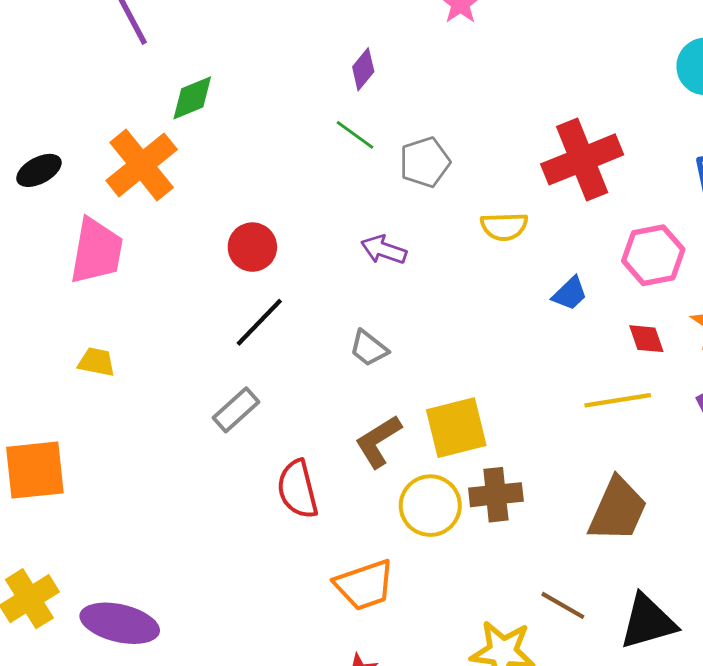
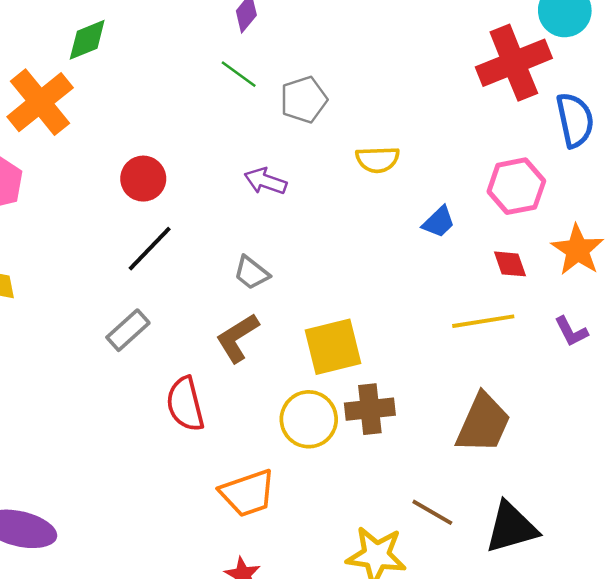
red cross: (582, 159) -> (514, 63), moved
brown L-shape: (378, 441) -> (237, 338), moved

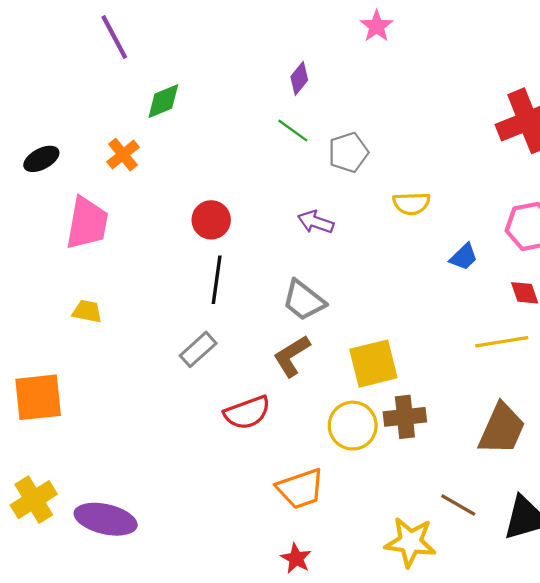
orange cross: (40, 102) -> (123, 155), size x0.6
black line: (150, 249) -> (217, 280), turned -36
gray trapezoid: (251, 273) -> (304, 300), size x1.4
red semicircle: (185, 404) -> (247, 413), turned -96

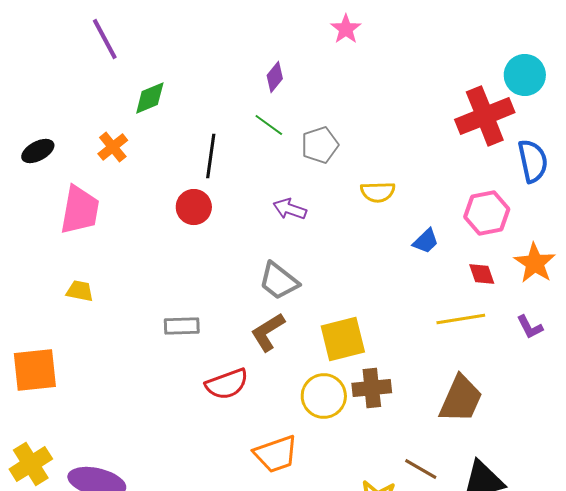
black line: (217, 280) -> (211, 156), moved
gray rectangle: (198, 349) -> (182, 326), turned 40

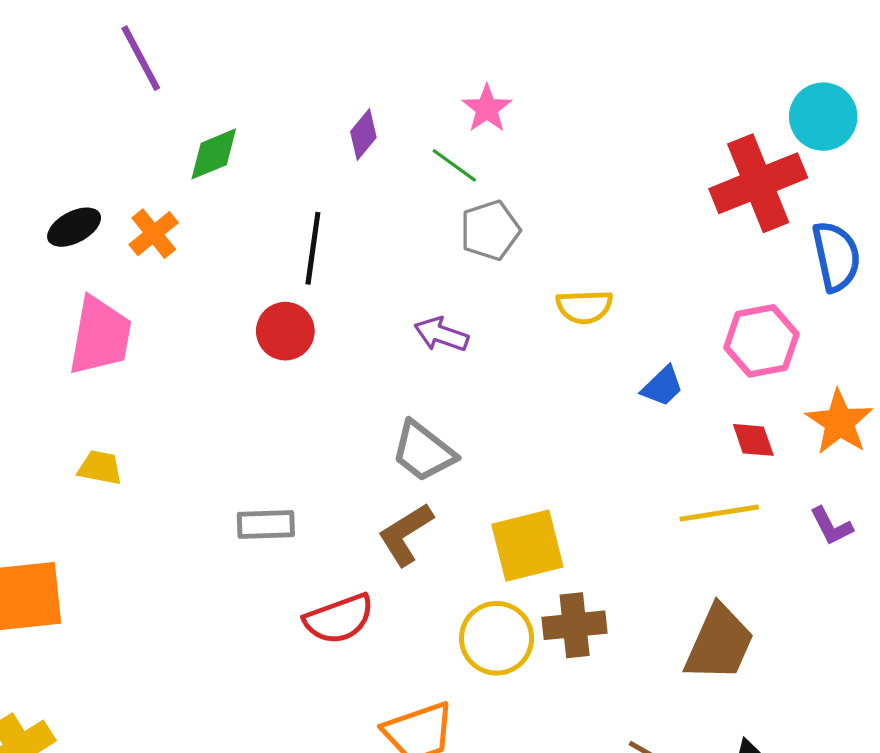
pink star: (346, 29) -> (487, 108), moved
purple diamond: (275, 77) -> (363, 134), moved
green line: (269, 125) -> (454, 165), moved
black ellipse: (38, 151) -> (74, 227), moved

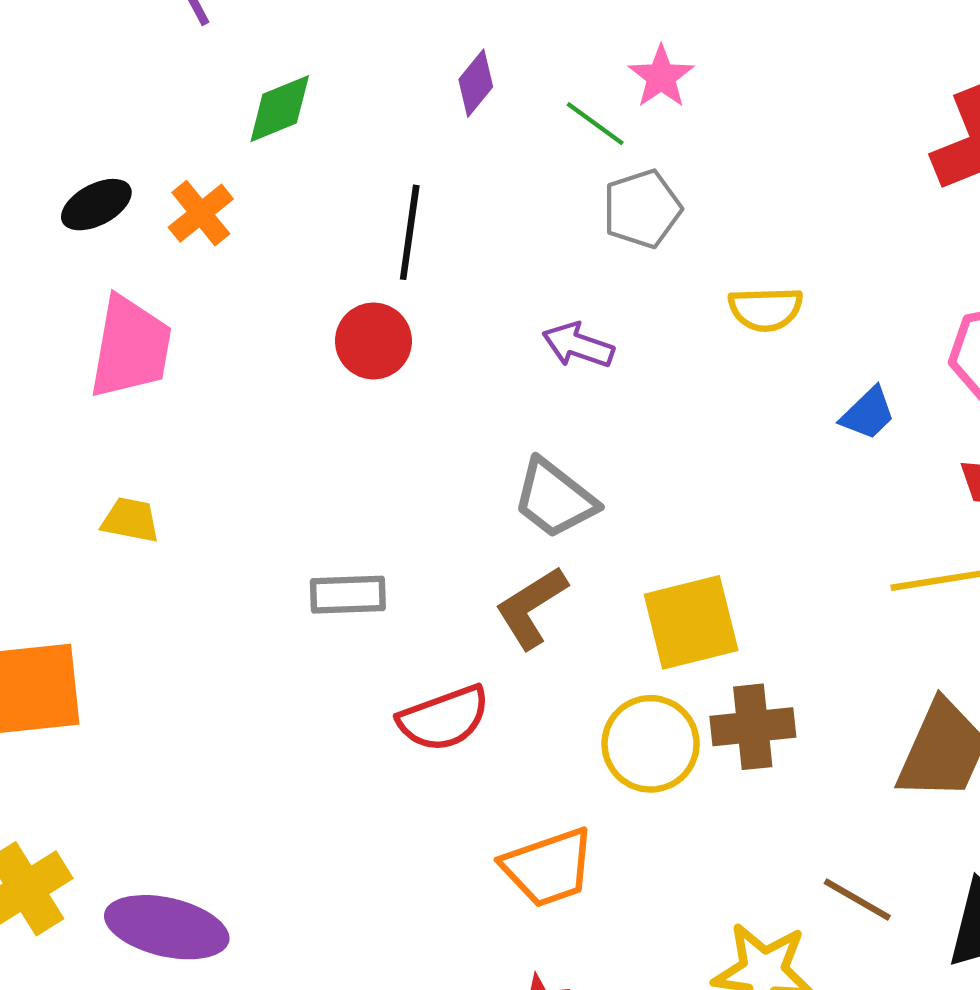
pink star: (487, 108) -> (661, 77), moved

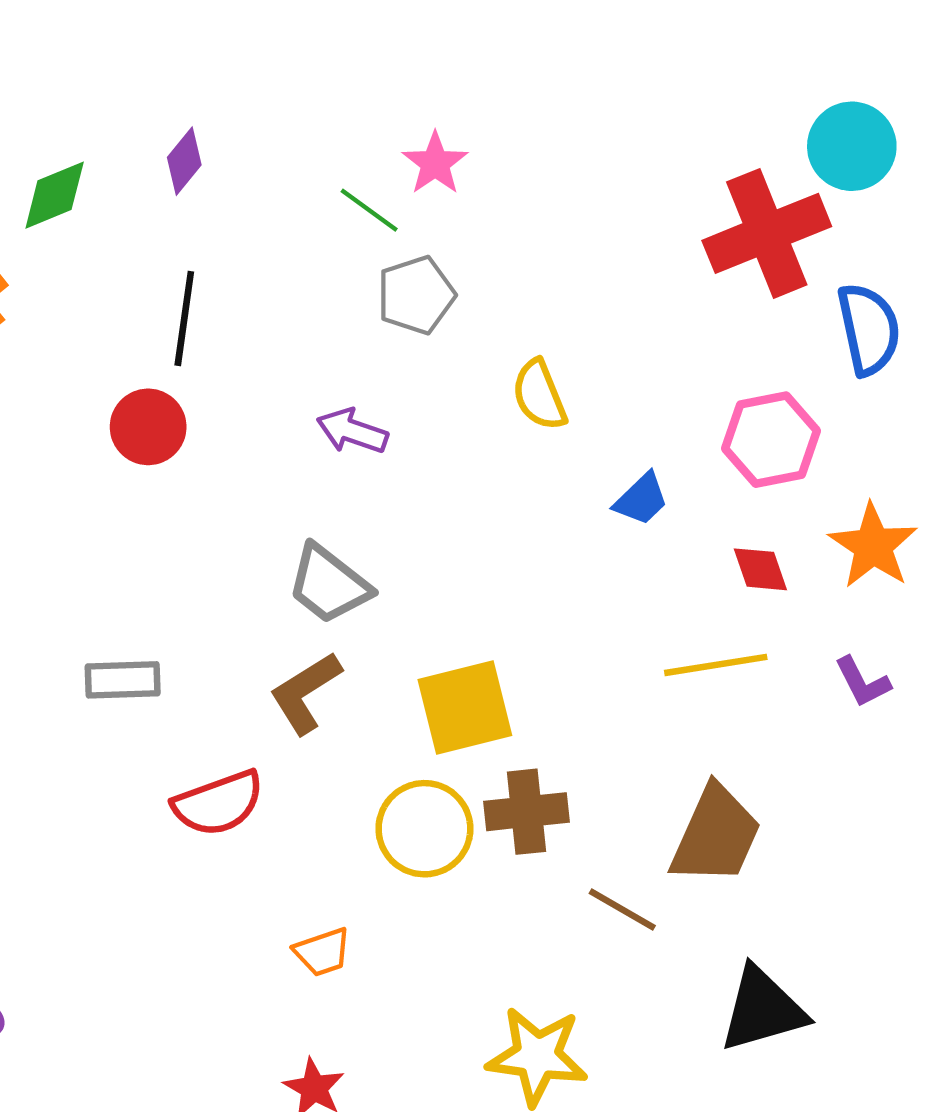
purple diamond: (476, 83) -> (184, 161), moved
yellow semicircle: (766, 309) -> (539, 395), turned 70
orange trapezoid: (548, 867) -> (322, 952), size x0.6
brown line: (857, 899) -> (622, 909), moved

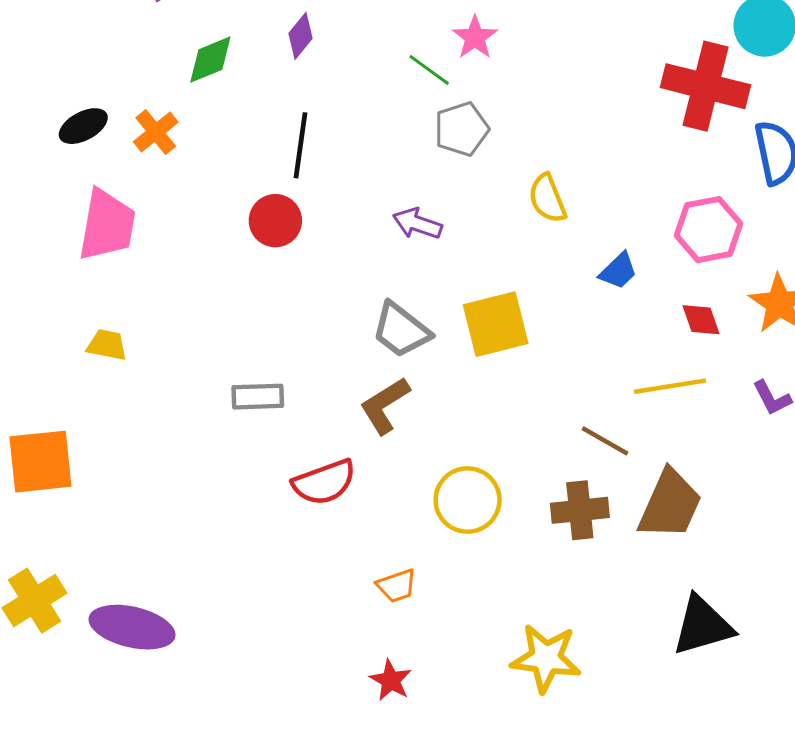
red cross: (767, 233) -> (706, 86), turned 36
yellow square: (465, 708) -> (496, 324), moved
brown cross: (527, 812) -> (580, 510), moved
brown line: (622, 909) -> (605, 441), moved

